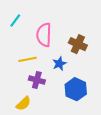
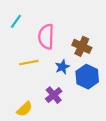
purple cross: (37, 80) -> (54, 95), moved, turned 35
blue hexagon: (76, 89) -> (87, 77), moved

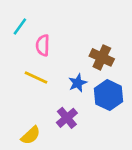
pink semicircle: (46, 37) -> (43, 45), moved, size x0.7
yellow line: (29, 63) -> (36, 78), turned 36

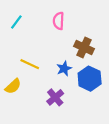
pink semicircle: (43, 45) -> (59, 21), moved
yellow semicircle: (31, 135) -> (13, 86), moved

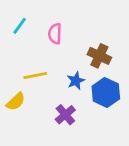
pink semicircle: (59, 21) -> (55, 34), moved
yellow line: (30, 64) -> (35, 75), turned -36

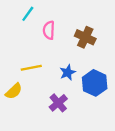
cyan line: (20, 26) -> (28, 14), moved
brown cross: (99, 56) -> (85, 37), moved

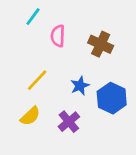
yellow line: (31, 68) -> (37, 80), turned -36
yellow semicircle: (14, 91) -> (30, 116), moved

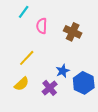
blue star: (80, 86) -> (63, 71), moved
blue hexagon: (112, 98) -> (84, 83), moved

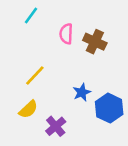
pink semicircle: (42, 26) -> (66, 34), moved
purple cross: (50, 88) -> (56, 126), moved

